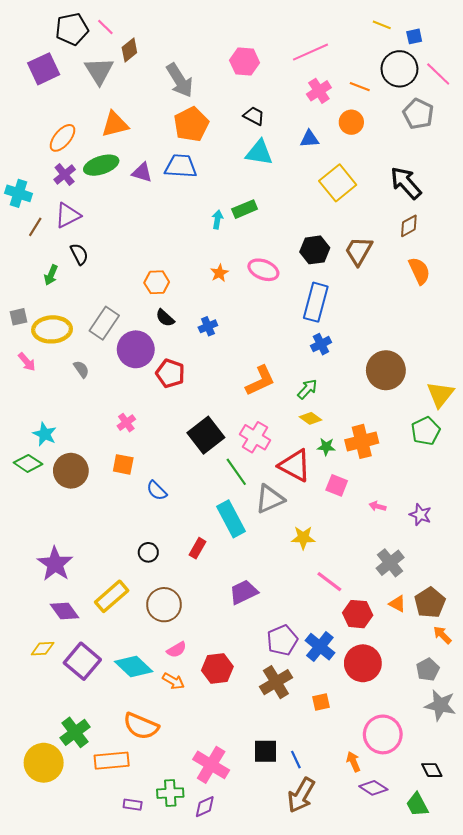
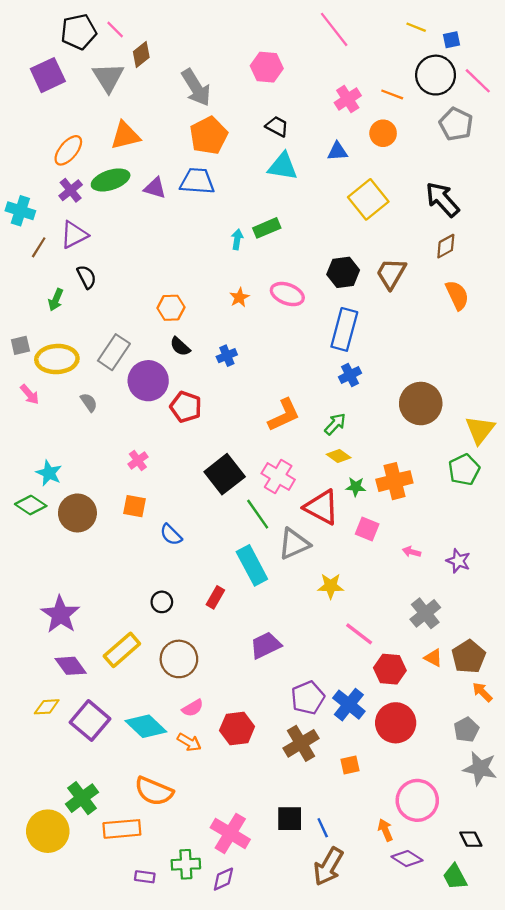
pink line: (311, 52) -> (334, 29), moved, turned 76

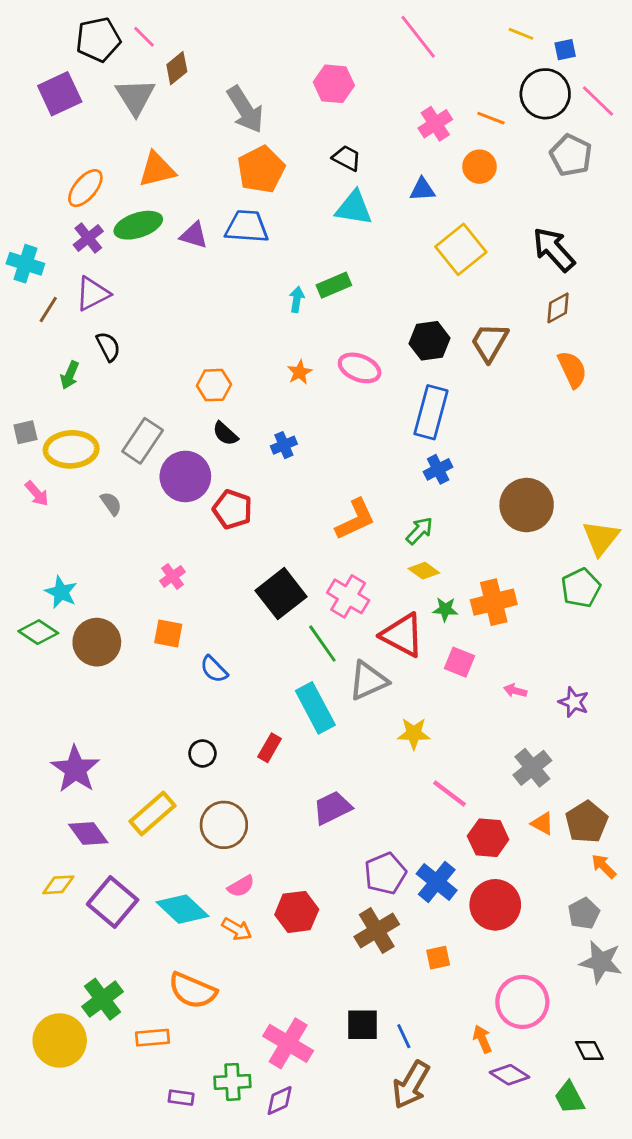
orange rectangle: (122, 829) -> (153, 1038), size x0.7

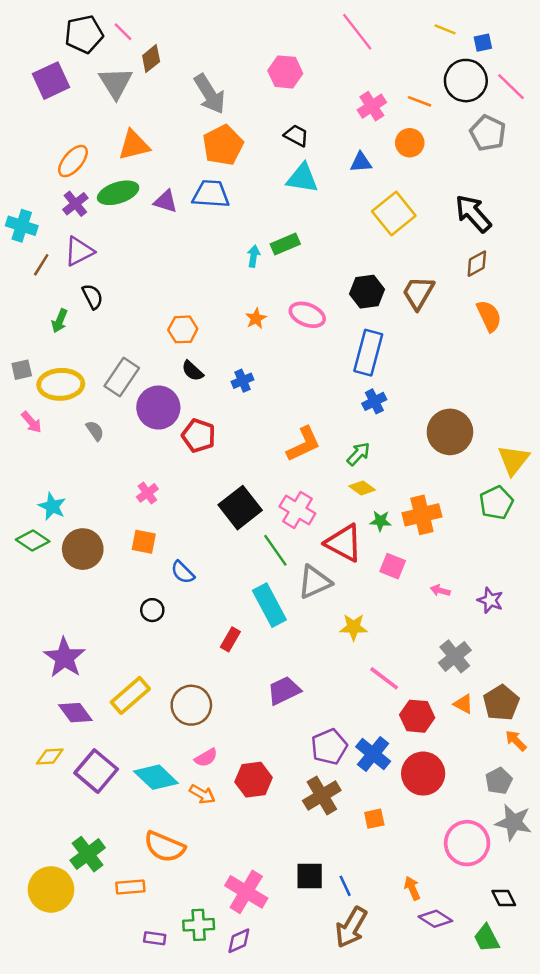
black circle: (202, 753) -> (152, 610), moved
pink circle: (522, 1002) -> (467, 843), moved

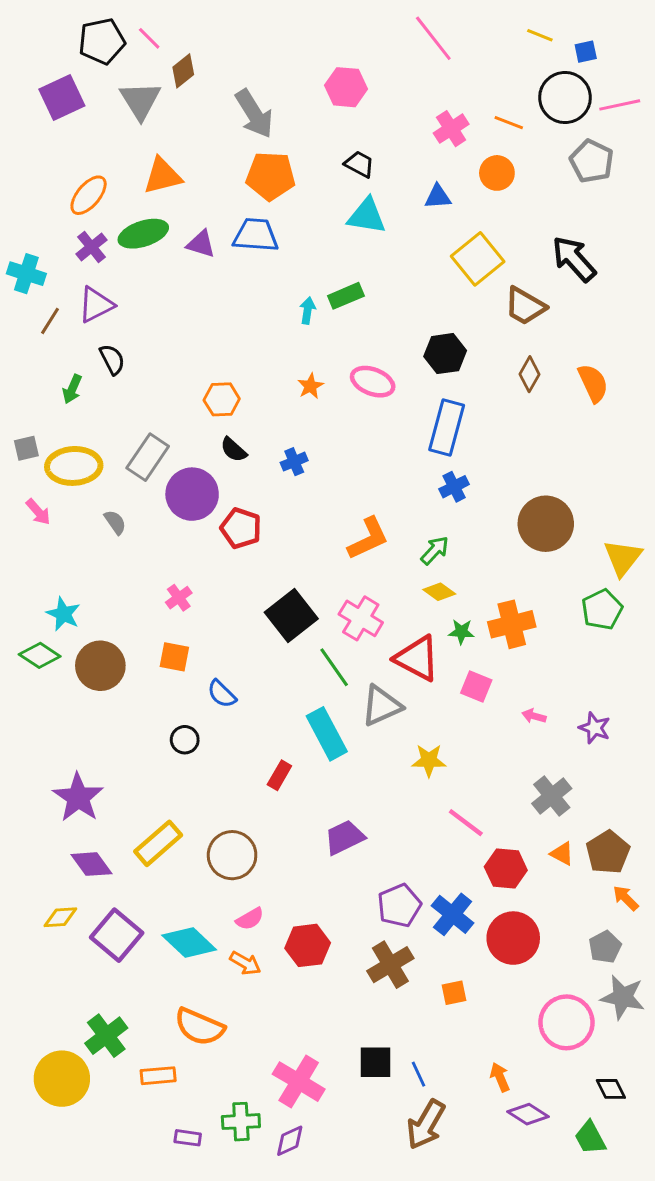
pink line: (511, 87) -> (620, 105), turned -56
orange pentagon: (223, 145) -> (271, 176), turned 30
brown diamond: (477, 264) -> (529, 374), moved, turned -32
brown trapezoid: (418, 293) -> (525, 306), moved, turned -90

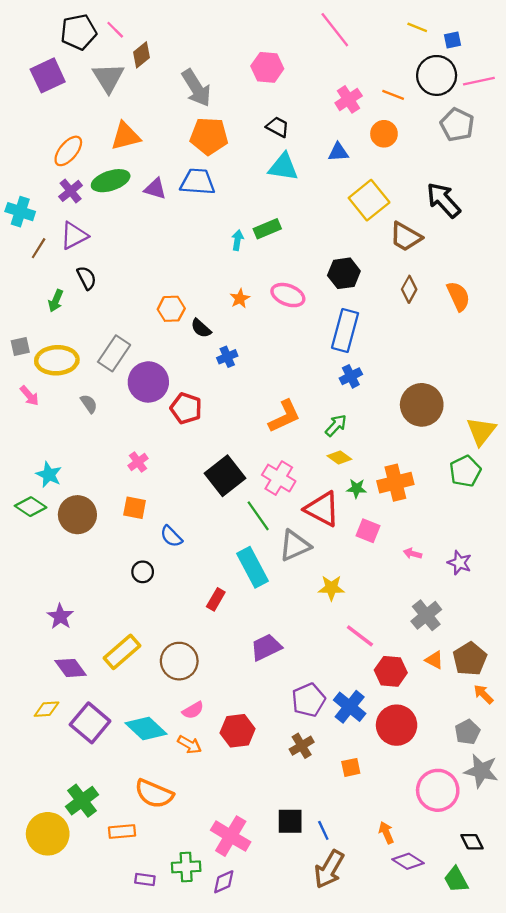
black semicircle: (234, 450) -> (201, 328), moved
purple star: (78, 797) -> (60, 616), size x0.7
brown cross: (390, 965) -> (302, 746), size x0.7

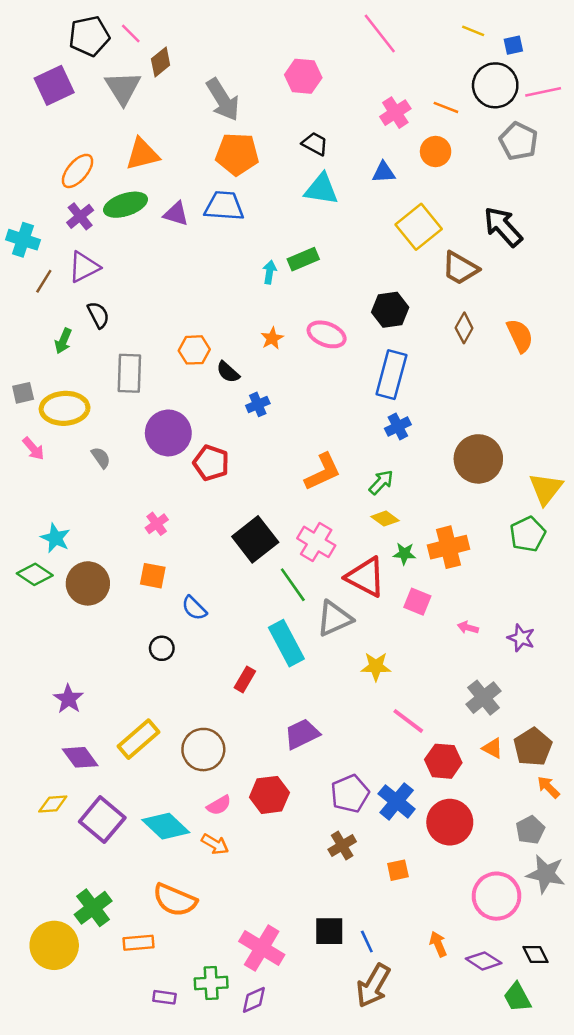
gray rectangle: (114, 353) -> (129, 373), moved, turned -32
red hexagon: (238, 731) -> (269, 795), moved
purple diamond: (408, 861) -> (484, 961), moved

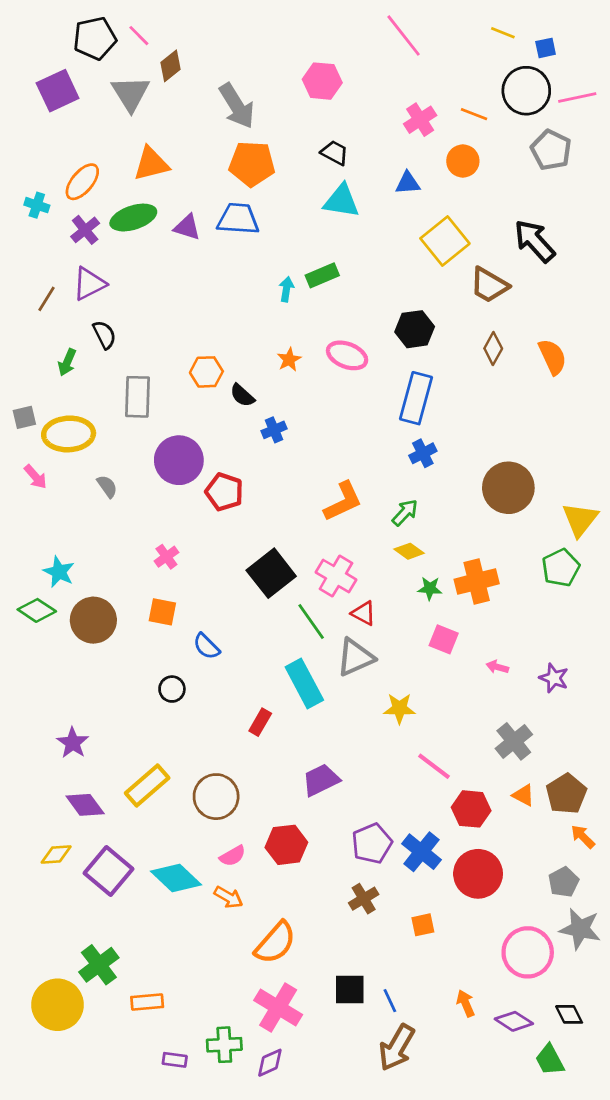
cyan cross: (23, 240) -> (37, 205), moved, size x0.7
red triangle: (365, 577) -> (364, 613), moved, size x0.6
orange semicircle: (175, 900) -> (275, 943), moved, turned -72

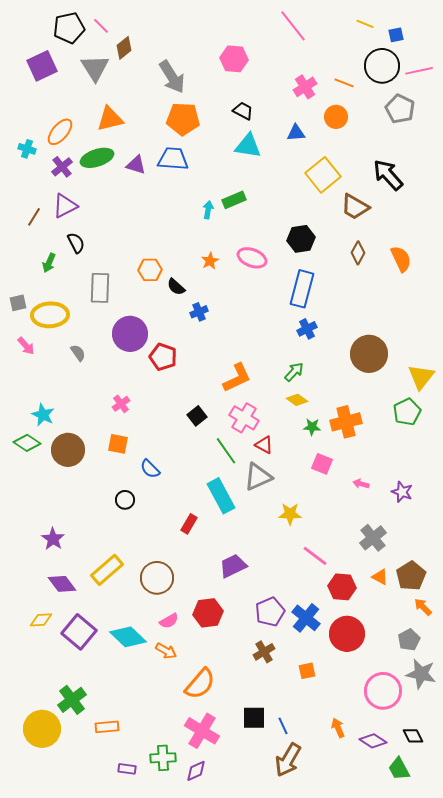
orange L-shape: (343, 502) -> (237, 378), moved
black square: (271, 573) -> (197, 416), size x0.6

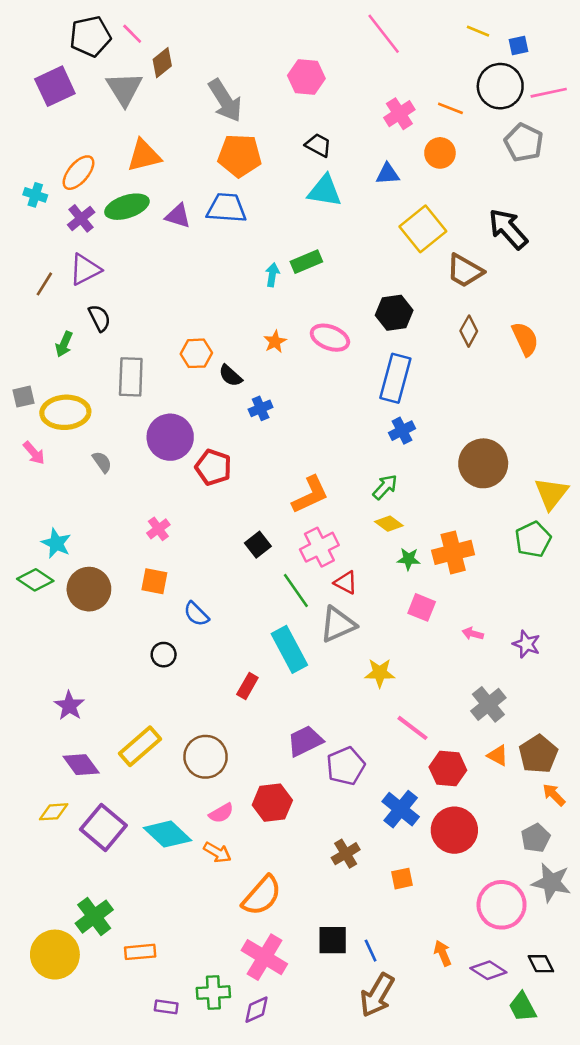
pink cross: (244, 418) -> (319, 547), turned 32
purple pentagon: (270, 612) -> (346, 766), moved

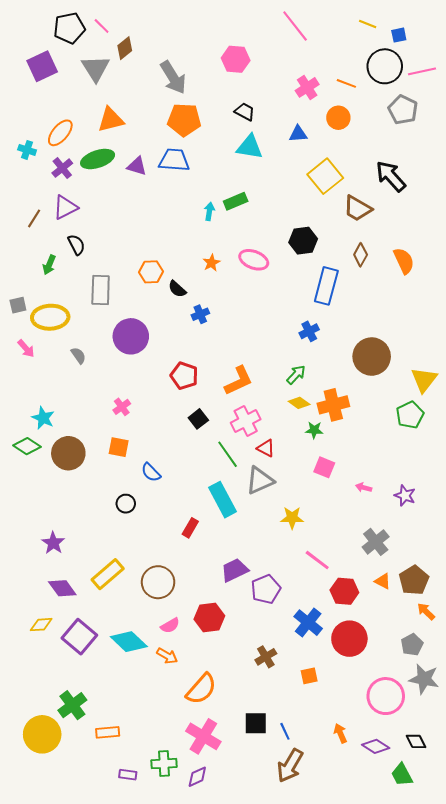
blue rectangle: (395, 378) -> (326, 286), moved
red pentagon: (213, 467) -> (184, 376), moved
orange cross: (453, 552) -> (333, 405), moved

